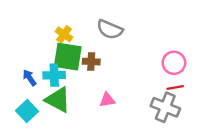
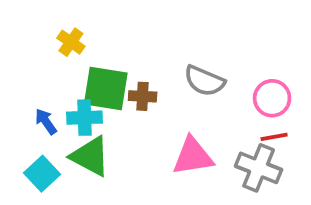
gray semicircle: (110, 29) -> (204, 81), moved
yellow cross: (64, 34) -> (71, 42), moved
pink triangle: (107, 100) -> (193, 156), moved, size x1.6

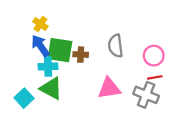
gray semicircle: (204, 81) -> (116, 46), turned 60
blue arrow: (46, 121) -> (40, 46), moved, size x1.5

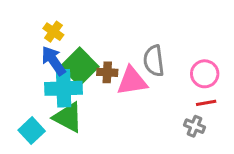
green square: (60, 50) -> (80, 67), turned 36
cyan cross: (48, 67) -> (64, 88), size x1.4
pink triangle: (109, 88) -> (132, 81), moved
gray cross: (146, 95) -> (194, 126), size x0.6

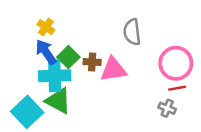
gray semicircle: (154, 61) -> (132, 32), moved
green square: (80, 67) -> (68, 57), size x0.7
pink circle: (205, 74) -> (176, 63), size x1.4
cyan square: (32, 131) -> (27, 112), size x1.4

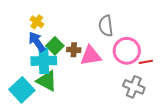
pink circle: (176, 63) -> (127, 51), moved
red line: (177, 88) -> (146, 62), moved
gray cross: (167, 108) -> (134, 87), size x1.5

